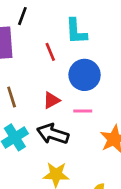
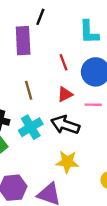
red line: (50, 52) -> (64, 62), moved

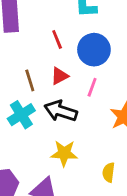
brown line: (29, 90) -> (30, 80), moved
pink line: (93, 105) -> (92, 87), turned -70

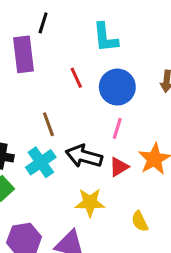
red triangle: (60, 76) -> (119, 167), moved
yellow semicircle: (109, 172) -> (140, 221), turned -30

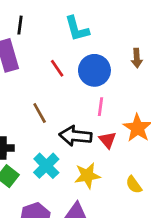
cyan cross: (41, 162) -> (46, 166), moved
red triangle: (119, 167) -> (107, 140), turned -30

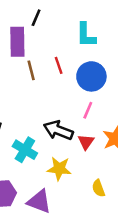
brown line: (40, 113) -> (31, 70), moved
cyan cross: (46, 166) -> (25, 150), turned -30

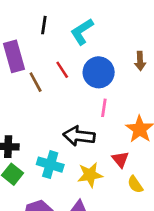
black line: (36, 18) -> (44, 25), moved
cyan L-shape: (86, 35) -> (82, 31), turned 72
red triangle: (86, 142) -> (120, 159), moved

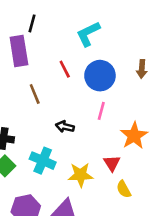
black line: (44, 25) -> (32, 23), moved
brown line: (36, 82) -> (35, 94), moved
black arrow: (79, 136) -> (65, 127), moved, size x0.6

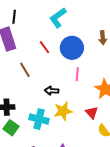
yellow star: (81, 175) -> (63, 111), moved

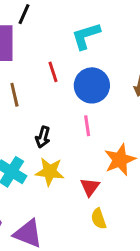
pink line: (77, 74) -> (87, 126), turned -32
black arrow: (52, 91) -> (43, 137), turned -96

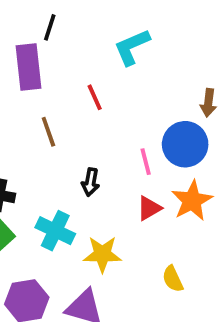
blue circle: (92, 85) -> (185, 144), moved
yellow star: (50, 172) -> (102, 254), moved
red triangle: (90, 187) -> (149, 208), moved, turned 30

